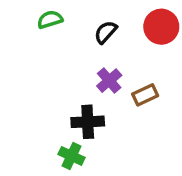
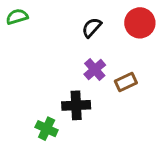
green semicircle: (50, 19) -> (17, 17), moved
green cross: (71, 156) -> (47, 129), moved

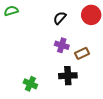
purple cross: (95, 70) -> (62, 45), turned -32
black cross: (76, 105) -> (68, 76), moved

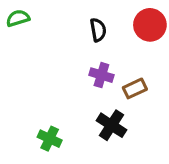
black semicircle: (60, 18) -> (98, 30), turned 128
black cross: (68, 76) -> (111, 125), turned 36

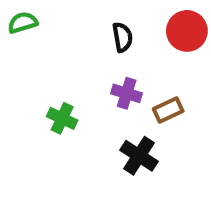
green cross: (50, 139) -> (62, 118), moved

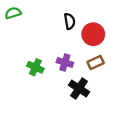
red circle: (187, 31) -> (93, 34), moved
purple cross: (127, 93) -> (65, 63), moved

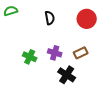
black semicircle: (70, 21) -> (50, 18), moved
red circle: (93, 34) -> (87, 19), moved

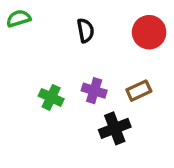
black cross: (67, 75) -> (115, 128), turned 36

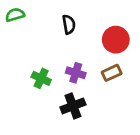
red circle: (149, 32) -> (116, 40), moved
black cross: (115, 128) -> (73, 106), moved

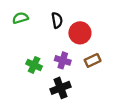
green semicircle: (15, 15) -> (20, 18), moved
red circle: (116, 40) -> (80, 33), moved

